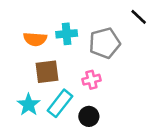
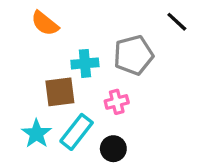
cyan cross: (67, 34) -> (85, 63), moved
orange semicircle: (35, 39) -> (45, 23), moved, turned 35

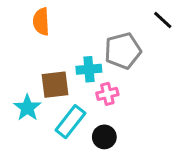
orange semicircle: (45, 23) -> (41, 22), turned 48
cyan cross: (85, 63) -> (89, 69), moved
cyan star: (36, 134) -> (27, 108), moved

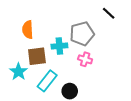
orange semicircle: (41, 22) -> (28, 30), moved
pink cross: (107, 94) -> (85, 59), moved, turned 32

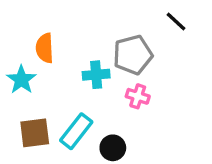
brown square: (37, 56) -> (35, 133), moved
cyan star: (18, 72) -> (21, 80), moved

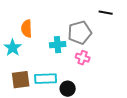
black line: (176, 22) -> (106, 13), turned -32
cyan rectangle: (76, 131) -> (46, 79), turned 50

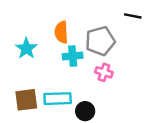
orange semicircle: (27, 29) -> (61, 32), moved
cyan star: (13, 48) -> (26, 48), moved

